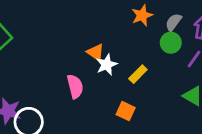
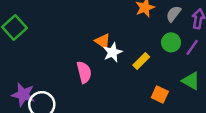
green circle: (171, 43) -> (171, 42), moved
orange square: (126, 111) -> (160, 95), moved

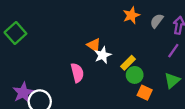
green circle: (171, 42) -> (135, 75), moved
green triangle: (191, 81) -> (172, 80), turned 49
purple star: (23, 95) -> (23, 93), turned 30

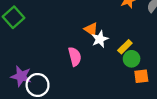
purple star: (23, 93) -> (21, 76), turned -30
orange square: (145, 93) -> (141, 76), turned -32

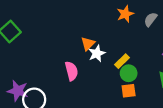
orange triangle: (91, 29) -> (88, 44), turned 40
orange square: (141, 76) -> (129, 91), moved

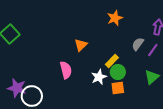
gray semicircle: (151, 19) -> (138, 44), moved
white star: (97, 53) -> (99, 77), moved

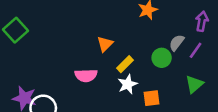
yellow rectangle: (112, 61) -> (125, 64), moved
pink semicircle: (66, 70) -> (86, 75), turned 102
green circle: (118, 72) -> (162, 58), moved

